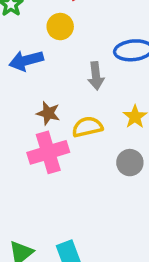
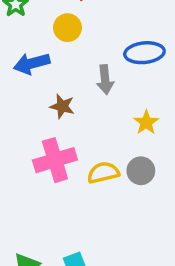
brown star: (48, 113) -> (62, 106), moved
yellow semicircle: (87, 127) -> (103, 173), moved

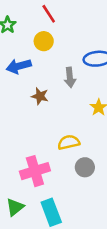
pink cross: (55, 160) -> (35, 171), moved
gray circle: (141, 171) -> (85, 167), moved

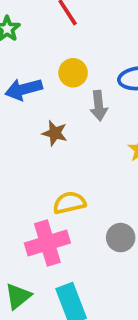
yellow circle: (44, 41) -> (73, 73), moved
yellow semicircle: (69, 142) -> (69, 203), moved

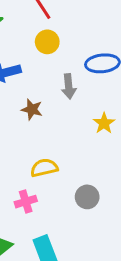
yellow circle: (73, 73) -> (47, 42), moved
pink cross: (47, 243) -> (26, 202), size x0.6

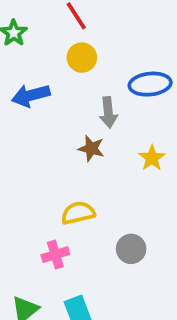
brown star: (32, 109) -> (91, 148), moved

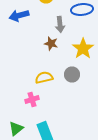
yellow star: (152, 158) -> (83, 48), size x1.5
gray circle: (131, 249) -> (72, 74), moved

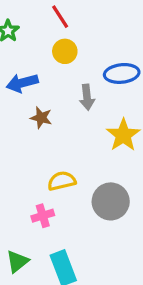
brown star: (51, 44) -> (41, 118), moved
gray circle: (72, 74) -> (111, 201), moved, size x1.5

